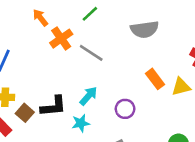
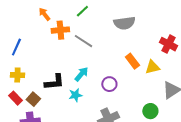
orange cross: (61, 39) -> (60, 30), turned 30
brown square: (25, 113) -> (33, 99), moved

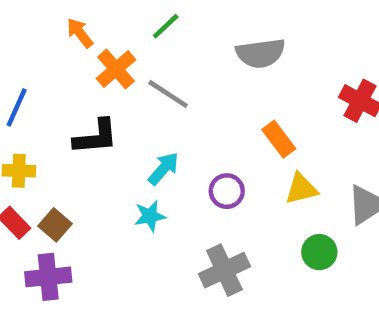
orange cross: (60, 30) -> (116, 69), turned -36
yellow triangle: (152, 67) -> (301, 189), moved
black L-shape: (54, 82) -> (96, 137), moved

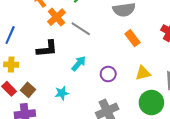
orange rectangle: (279, 139) -> (132, 38), moved
cyan star: (150, 216) -> (62, 93), moved
green circle: (319, 252) -> (151, 103), size x1.5

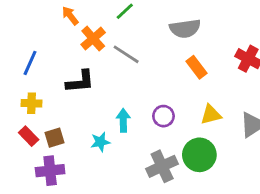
cyan arrow: (79, 63) -> (123, 120), moved, turned -42
brown square: (28, 90) -> (54, 138), turned 32
green circle: (151, 103) -> (199, 155), moved

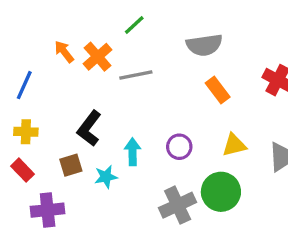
orange arrow: (70, 16) -> (64, 52), moved
gray line: (126, 54) -> (136, 75), turned -44
black L-shape: (80, 82) -> (89, 128), moved, turned 132
brown square: (54, 138) -> (71, 165), moved

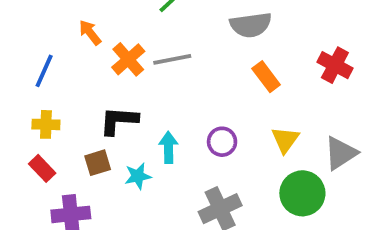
orange cross: (98, 57) -> (128, 59), moved
black L-shape: (89, 128) -> (119, 121), turned 57
yellow triangle: (234, 145) -> (285, 140), turned -40
green circle: (221, 192) -> (302, 193), moved

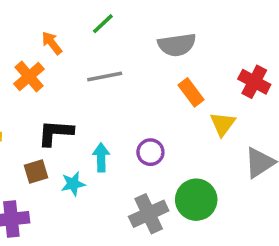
orange arrow: (90, 33) -> (52, 43), moved
orange cross: (128, 59) -> (29, 76), moved
yellow triangle: (285, 140) -> (223, 124), moved
green circle: (302, 193) -> (196, 200), moved

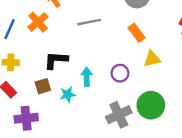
orange rectangle: (191, 92) -> (137, 33), moved
yellow triangle: (223, 124) -> (152, 59), moved, turned 42

